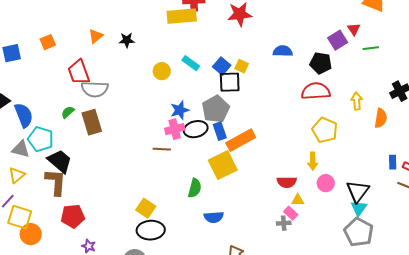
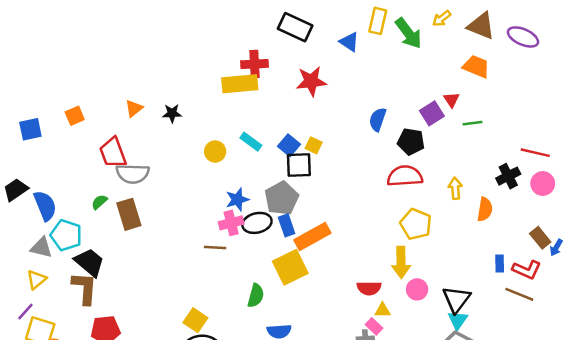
blue semicircle: (283, 51) -> (378, 119), moved, turned -72
yellow arrow: (313, 161) -> (401, 262), size x1.4

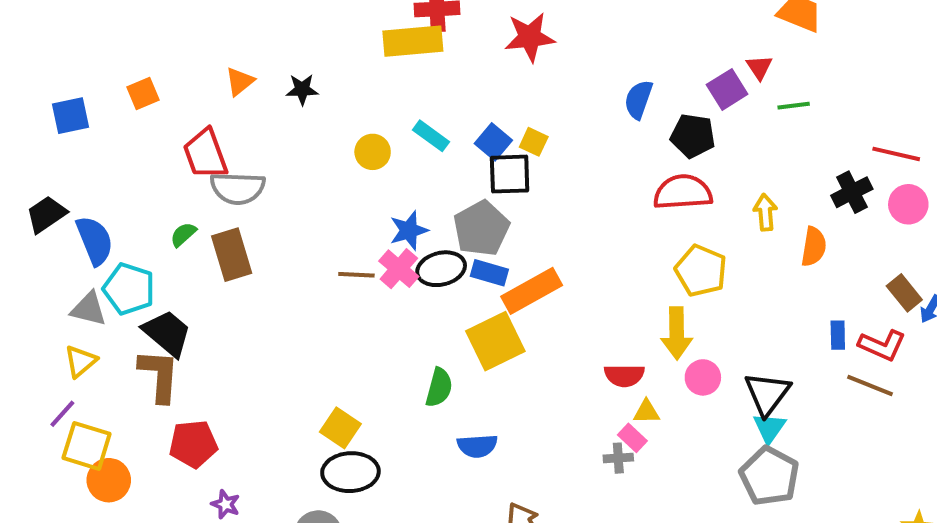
pink cross: (231, 223) -> (399, 269), turned -35
blue rectangle: (287, 225) -> (489, 273), turned -55
brown line: (215, 248) -> (356, 275), moved

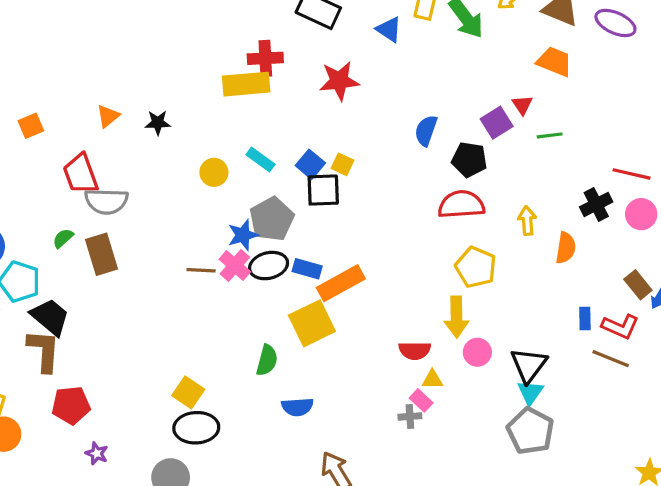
gray pentagon: (481, 228) -> (272, 219), moved

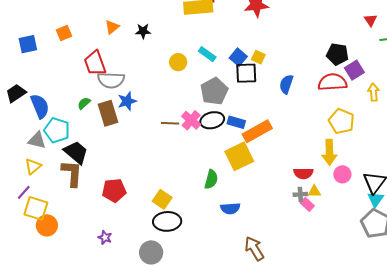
purple square: (497, 123) -> (354, 70), moved
blue semicircle: (426, 131) -> (286, 84), moved
blue star: (243, 235) -> (127, 101), moved
red pentagon: (71, 405) -> (114, 190), moved
gray cross: (410, 416) -> (300, 194), moved

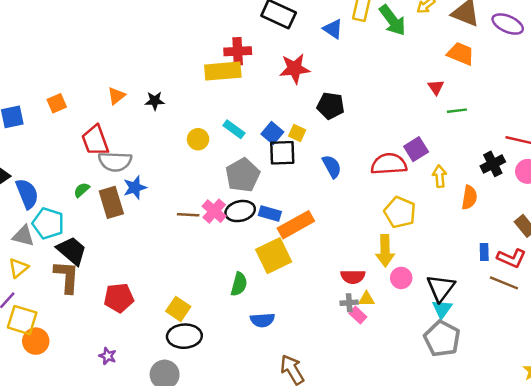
black pentagon: (337, 54) -> (331, 106), moved
blue semicircle: (286, 84) -> (332, 166), turned 132

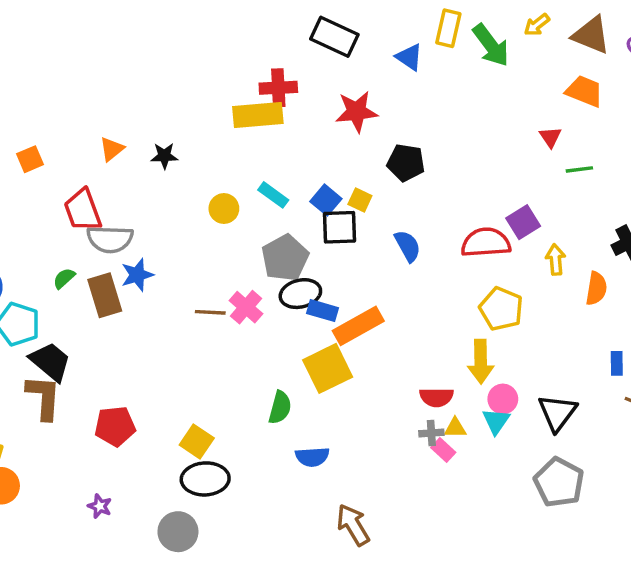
black ellipse: (240, 211) -> (300, 294), moved
cyan triangle: (442, 309) -> (496, 421), moved

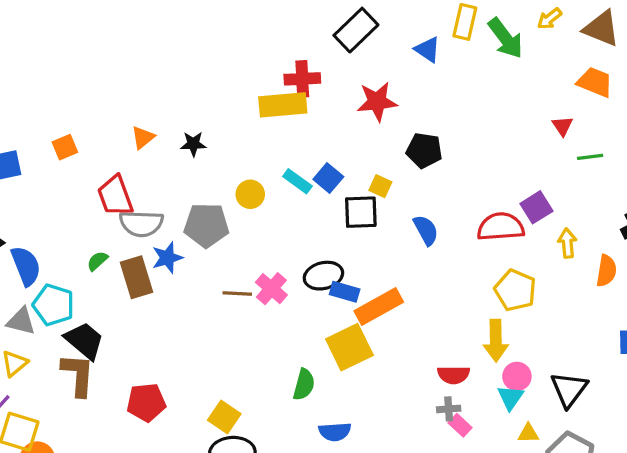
black rectangle: (334, 37) -> (356, 30), turned -69
blue square: (326, 200) -> (328, 178), moved
gray pentagon: (285, 258) -> (206, 225), moved, turned 30
yellow triangle: (455, 428) -> (528, 433), moved

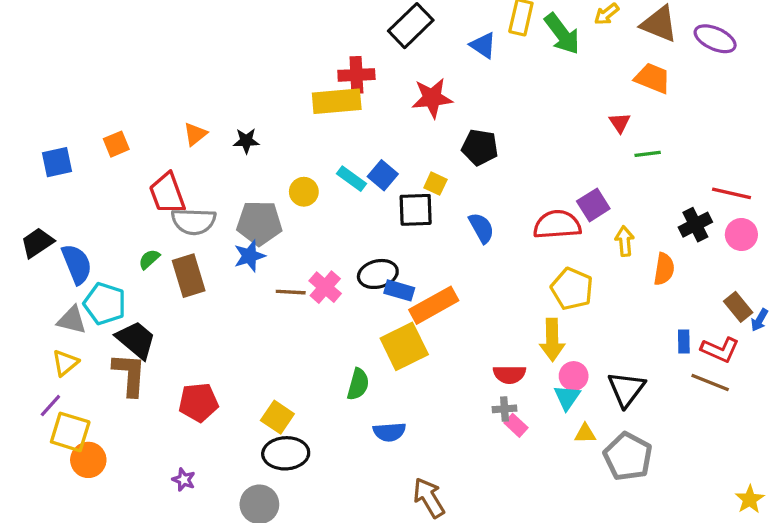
blue star: (167, 258) -> (250, 256), moved

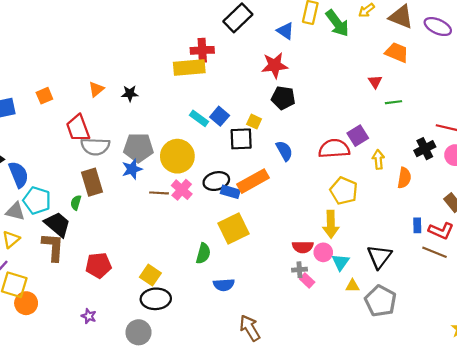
red star: (432, 98) -> (275, 65), moved
yellow circle: (304, 192) -> (177, 156), moved, size x1.8
green semicircle: (149, 259) -> (76, 203), moved, turned -32
orange rectangle: (434, 305) -> (253, 181), moved
pink circle: (574, 376) -> (323, 252), moved

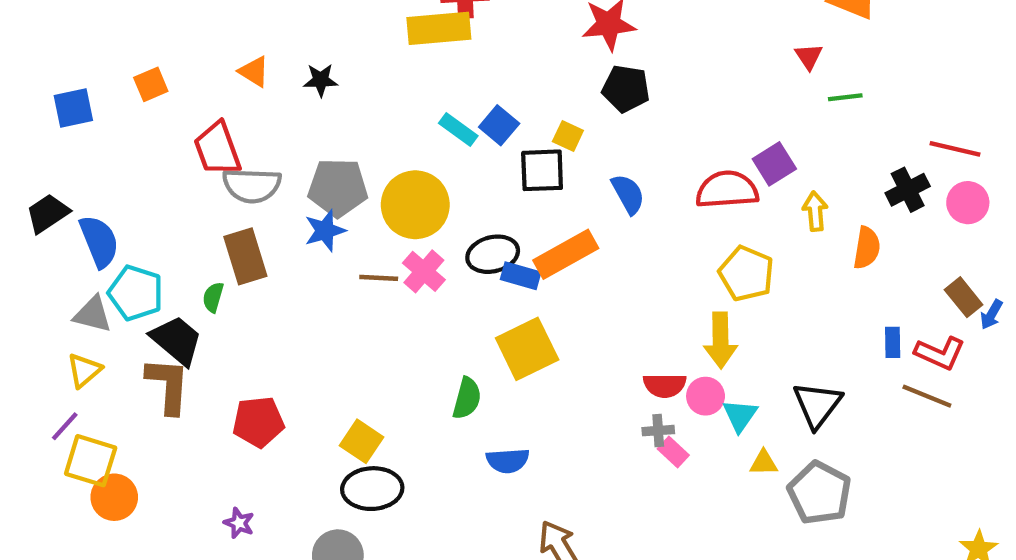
orange triangle: (96, 89) -> (254, 71), turned -49

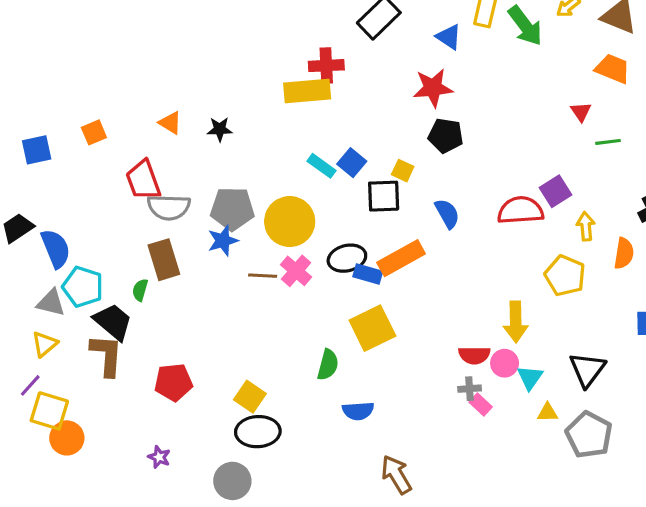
yellow pentagon: (746, 274) -> (565, 276), moved

